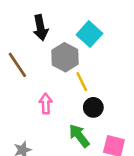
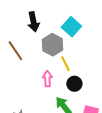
pink arrow: (46, 104) -> (47, 79), moved

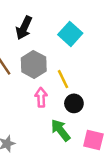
black arrow: (33, 22) -> (24, 28), turned 36
gray hexagon: (52, 45) -> (34, 64), moved

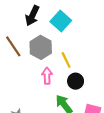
cyan square: (70, 34) -> (61, 21), moved

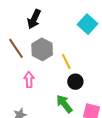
cyan square: (61, 21) -> (87, 24), moved
pink arrow: (47, 76) -> (29, 80), moved

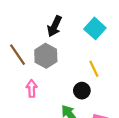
black arrow: (34, 19) -> (55, 26), moved
yellow line: (66, 61) -> (94, 69), moved

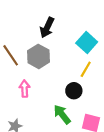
cyan square: (95, 28) -> (87, 42), moved
yellow line: (94, 69) -> (86, 69), turned 56

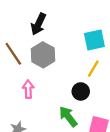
black arrow: (47, 27) -> (38, 24), moved
cyan square: (87, 42) -> (94, 40), turned 36

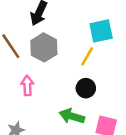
yellow line: (93, 69) -> (87, 56), moved
green arrow: (68, 117) -> (72, 116), turned -35

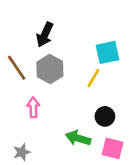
black circle: (86, 88) -> (105, 116), moved

